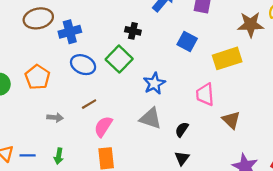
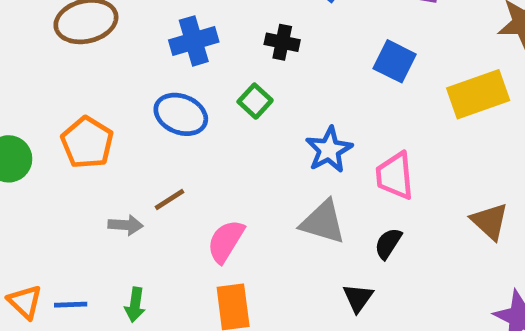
blue cross: (70, 32) -> (194, 41), moved
green square: (119, 59) -> (255, 101), size x0.6
pink trapezoid: (205, 94) -> (395, 176), moved
brown line: (89, 104) -> (170, 199), moved
black triangle: (182, 158) -> (358, 298), moved

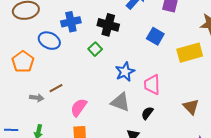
black cross: (282, 42) -> (108, 25), size x1.5
blue ellipse: (181, 114) -> (49, 41), moved

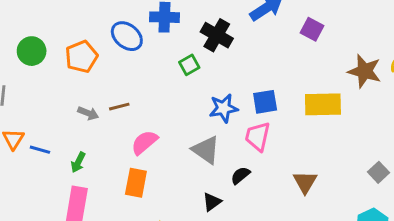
blue square: (155, 36) -> (265, 102), moved, turned 36

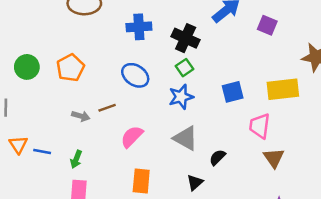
blue ellipse: (127, 36) -> (135, 75), moved
green square: (189, 65) -> (185, 68), moved
blue star: (224, 108) -> (181, 97), moved
pink trapezoid: (258, 136) -> (260, 126), moved
orange rectangle: (136, 183) -> (141, 181), moved

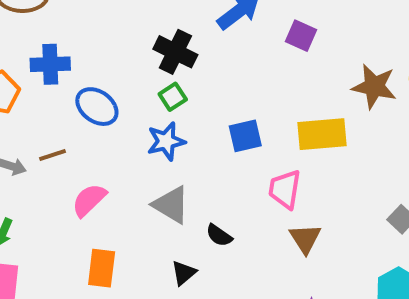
blue cross: (139, 27) -> (50, 64), moved
black semicircle: (217, 157) -> (219, 235), turned -102

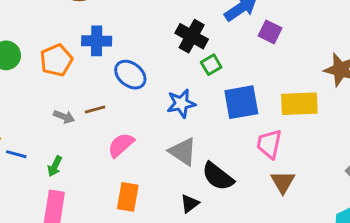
purple square: (301, 36) -> (270, 32), moved
green square: (173, 97) -> (211, 65), moved
blue square: (245, 136) -> (241, 102), size x1.4
black semicircle: (219, 235) -> (218, 176), size x1.6

